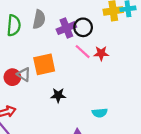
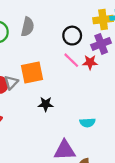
purple cross: (66, 28) -> (101, 44), moved
gray triangle: (24, 74) -> (11, 82), turned 40

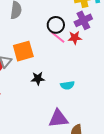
black circle: (72, 36) -> (56, 25), moved
cyan semicircle: (87, 123) -> (67, 85), moved

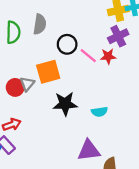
black circle: (56, 25) -> (67, 44), moved
black star: (38, 79) -> (65, 104), size x1.5

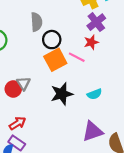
gray semicircle: (40, 24) -> (36, 22), moved
pink line: (88, 56) -> (77, 57), moved
orange square: (48, 72) -> (55, 60), moved

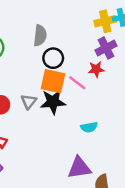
orange square: (55, 60) -> (53, 81), turned 30
gray triangle: (23, 83) -> (29, 102), moved
black star: (62, 94) -> (53, 102), moved

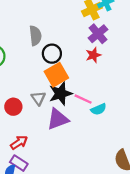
orange square: (53, 81) -> (56, 75), turned -30
pink line: (77, 83) -> (83, 99), moved
purple triangle: (79, 168) -> (58, 119), moved

